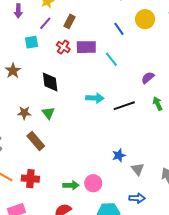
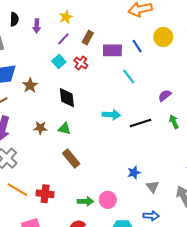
cyan square: (32, 42) -> (59, 62), moved, turned -32
purple rectangle: (86, 47) -> (112, 50), moved
green triangle: (48, 113) -> (64, 129), turned -40
brown rectangle: (36, 141) -> (71, 158), moved

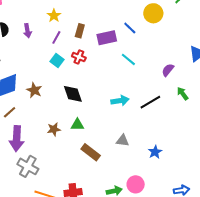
gray triangle: (152, 187) -> (123, 141), moved, turned -32

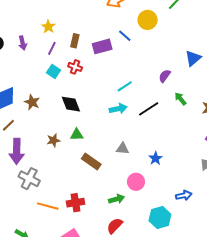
cyan line: (128, 59) -> (125, 86), moved, turned -70
pink circle: (136, 184) -> (136, 182), moved

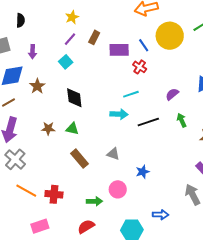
yellow circle: (148, 20) -> (170, 36), size x1.4
purple arrow: (23, 43) -> (33, 52), moved
red cross: (75, 67) -> (140, 67), moved

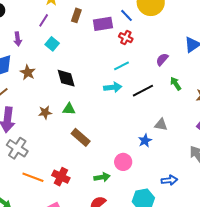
purple line: (70, 39) -> (44, 20), moved
gray triangle: (113, 154) -> (161, 125), moved
red cross: (54, 194) -> (61, 177), turned 30

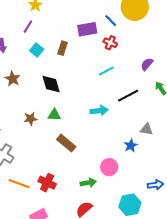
brown rectangle: (76, 15) -> (63, 48), moved
cyan arrow: (113, 87) -> (99, 111), moved

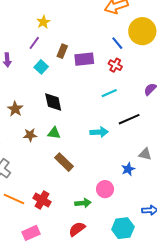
purple rectangle: (87, 29) -> (84, 59), moved
brown rectangle: (63, 48) -> (62, 51), moved
brown star: (13, 79) -> (15, 109), moved

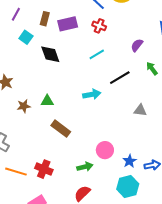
black diamond: (53, 102) -> (50, 54), moved
blue star: (128, 169) -> (130, 161), moved

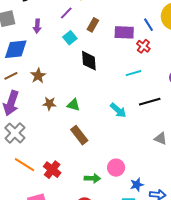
purple rectangle: (68, 24) -> (124, 32), moved
cyan arrow: (92, 94) -> (118, 110), turned 36

